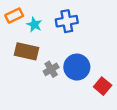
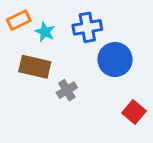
blue circle: (77, 67) -> (115, 59), moved

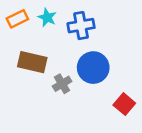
cyan star: (45, 32) -> (47, 17), moved
blue circle: (115, 59) -> (93, 68), moved

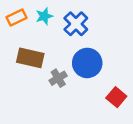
cyan star: (47, 17) -> (44, 16), turned 30
blue cross: (81, 26) -> (76, 24), turned -35

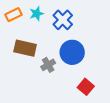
red square: (116, 97) -> (86, 87), moved

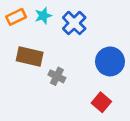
blue circle: (72, 52) -> (110, 61), moved
gray cross: (48, 65) -> (57, 76), turned -32

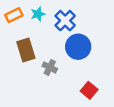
brown rectangle: (30, 57) -> (26, 50), turned 60
blue circle: (110, 61) -> (78, 47), moved

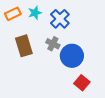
blue circle: (78, 47) -> (72, 56), moved
gray cross: (50, 67) -> (53, 44), moved

